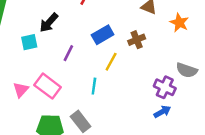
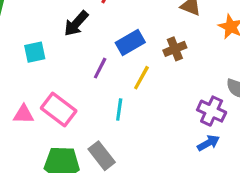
black arrow: (49, 23) -> (76, 23), moved
purple line: (68, 53) -> (100, 68), moved
pink triangle: (21, 90) -> (24, 114), turned 49

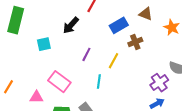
blue rectangle: (130, 43) -> (119, 25), moved
purple cross: (212, 111) -> (159, 83), turned 30
pink triangle: (24, 114) -> (37, 97), moved

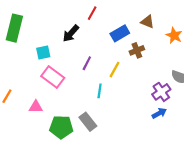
pink rectangle: (59, 82) -> (53, 77), moved

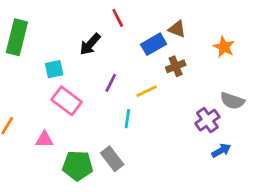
red line: (92, 13) -> (118, 18), turned -56
brown triangle: (147, 22) -> (177, 29), moved
yellow line: (114, 70) -> (147, 91), turned 35
blue arrow: (159, 113) -> (221, 150), moved

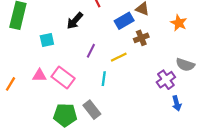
pink rectangle: (67, 101) -> (63, 78), moved
pink triangle: (44, 139) -> (39, 75), moved
blue arrow: (221, 150) -> (177, 103), turned 104

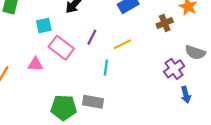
brown cross: (141, 38) -> (165, 23), moved
pink rectangle: (63, 78) -> (61, 48), moved
gray rectangle: (92, 110) -> (93, 102), turned -42

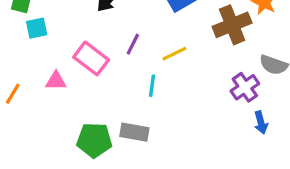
brown cross: (165, 23) -> (232, 25), size x1.6
cyan square: (44, 25) -> (37, 28), moved

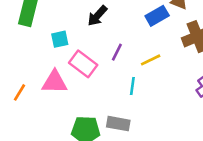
cyan square: (37, 28) -> (60, 39), moved
pink triangle: (56, 81) -> (55, 82), size x1.5

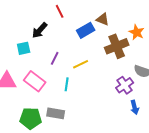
cyan square: (60, 39) -> (24, 48), moved
pink rectangle: (83, 64) -> (35, 81), moved

